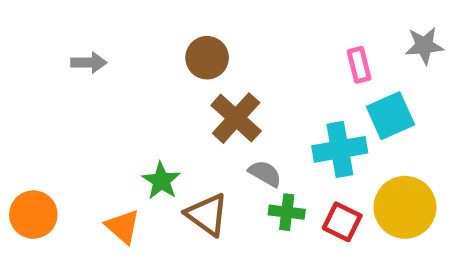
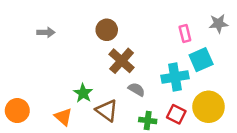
green cross: (287, 212) -> (148, 120), moved

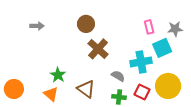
gray star: (218, 24) -> (175, 29), moved
gray semicircle: (137, 89) -> (118, 76), moved
green star: (83, 93) -> (58, 75), moved

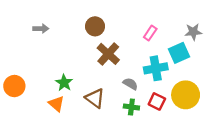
pink rectangle: (149, 27) -> (150, 33), moved, turned 48
orange circle: (14, 89) -> (14, 86), moved

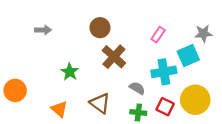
green star: (64, 83) -> (70, 72), moved

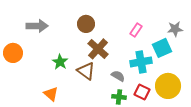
gray arrow: (43, 30) -> (37, 26), size x1.5
orange circle: (15, 90) -> (13, 53), moved
brown triangle: (100, 103) -> (86, 71), moved

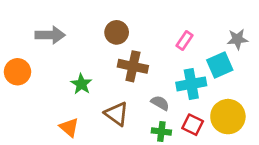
brown cross: (98, 49) -> (133, 66), turned -30
brown triangle: (86, 71) -> (117, 114), moved

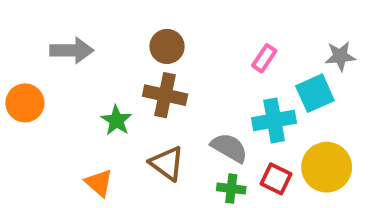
brown cross: (133, 66) -> (165, 95), moved
gray semicircle: (160, 103) -> (229, 148), size x1.4

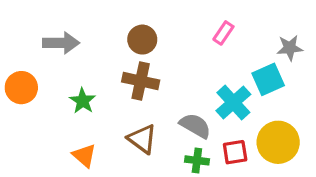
pink rectangle: (264, 58) -> (223, 33), moved
green star: (116, 120) -> (83, 101), moved
cyan cross: (274, 120) -> (233, 102), turned -32
red square: (276, 179) -> (235, 152), turned -35

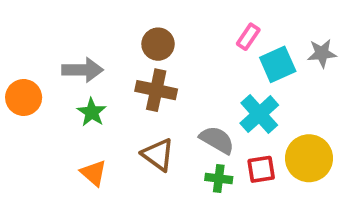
gray arrow: (61, 43) -> (83, 70), moved
cyan square: (268, 79) -> (278, 64), moved

